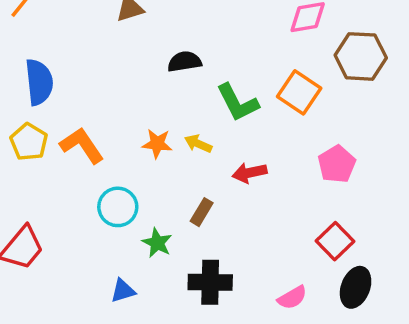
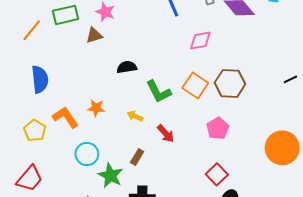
brown hexagon: (361, 56) -> (230, 83), moved
yellow pentagon: (29, 142) -> (35, 130), moved
orange star: (157, 144) -> (96, 108), moved
red arrow: (250, 173) -> (166, 134), turned -120
green star: (157, 243) -> (110, 175), size x1.4

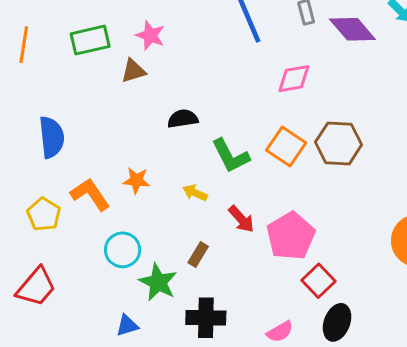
orange line: (32, 30) -> (24, 45), moved, turned -30
pink pentagon: (218, 128) -> (291, 236), moved, size x1.4

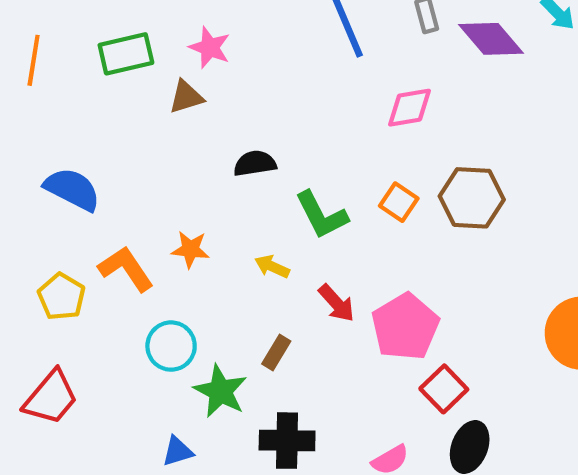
blue semicircle: (52, 137) -> (72, 189), turned -57
orange square: (286, 146) -> (399, 202), size x0.7

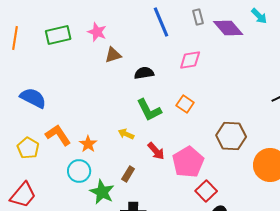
brown triangle: (186, 97) -> (113, 55), moved
black semicircle: (255, 163) -> (144, 73), moved
brown hexagon: (472, 198) -> (231, 136), moved
orange star: (190, 249) -> (88, 144), moved, turned 30

